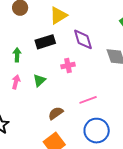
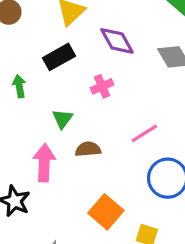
pink arrow: (16, 82) -> (44, 163), moved, size x1.6
brown semicircle: (56, 113) -> (88, 149), moved, turned 42

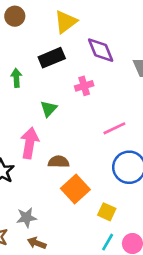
brown semicircle: (88, 149) -> (59, 162), moved

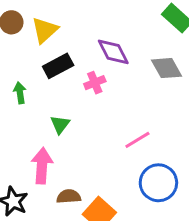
yellow triangle: (66, 22) -> (45, 30), moved
pink cross: (84, 86) -> (95, 83), moved
brown semicircle: (59, 162) -> (69, 196), moved

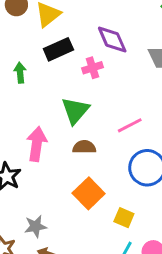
green triangle: (60, 124) -> (75, 111), moved, size x1.5
brown semicircle: (69, 196) -> (84, 147), moved

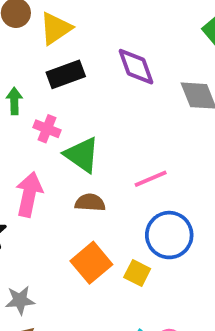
pink cross: (93, 68) -> (47, 129), moved, turned 36
green triangle: (75, 111) -> (82, 155), turned -40
yellow square: (124, 218) -> (137, 273), moved

